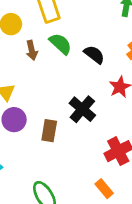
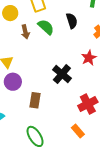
black semicircle: (94, 55) -> (72, 21), moved, turned 35
brown rectangle: (49, 131) -> (35, 100), moved

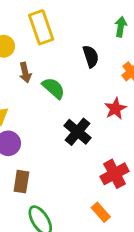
green semicircle: (46, 27) -> (53, 88), moved
brown rectangle: (35, 100) -> (21, 182), moved

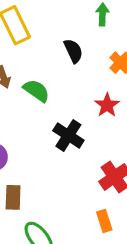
orange rectangle: (101, 212) -> (104, 221), turned 30

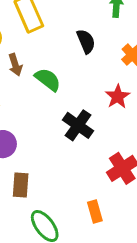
orange rectangle: (104, 221) -> (95, 211), moved

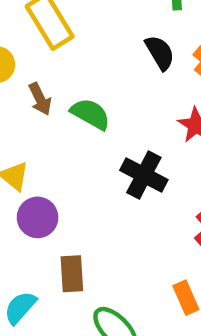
black semicircle: (86, 41) -> (160, 53), moved

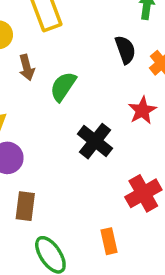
green semicircle: (90, 114) -> (63, 86), turned -96

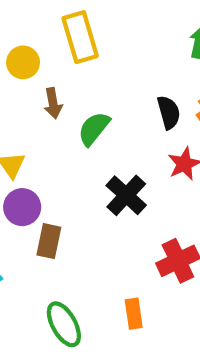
black semicircle: (125, 50) -> (169, 112), moved
brown rectangle: (25, 206) -> (49, 241), moved

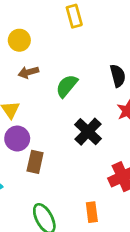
yellow rectangle: (80, 37) -> (74, 16), moved, size x0.7
brown arrow: (53, 103) -> (28, 72), moved, turned 84

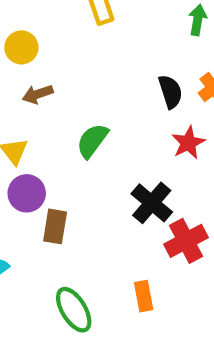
green semicircle: (67, 86) -> (92, 141), moved
black cross: (88, 132) -> (152, 203), moved

